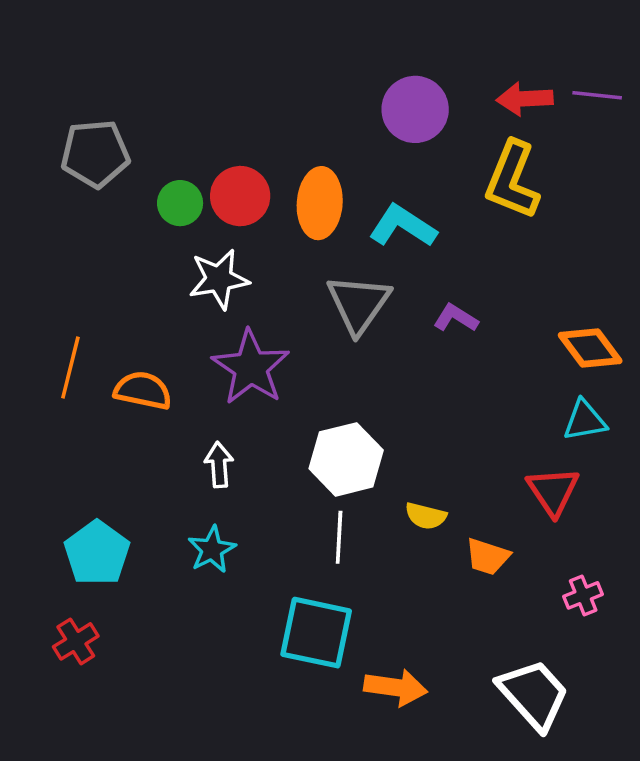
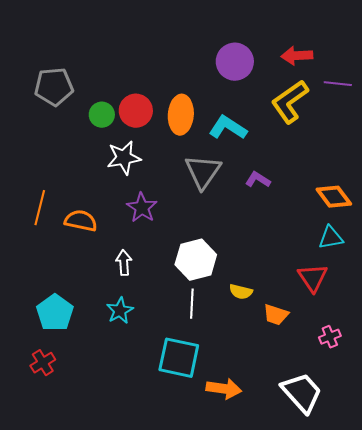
purple line: (597, 95) -> (338, 84), moved
yellow L-shape: (512, 180) -> (290, 102), turned 33
purple star: (251, 367) -> (142, 208), size x0.7

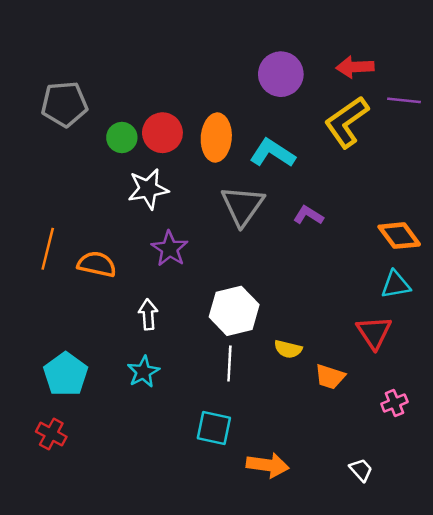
cyan square: (179, 358) -> (214, 428), size x0.7
red cross: (43, 363) -> (51, 434), turned -30
white trapezoid: (302, 393) -> (361, 470), size x0.5

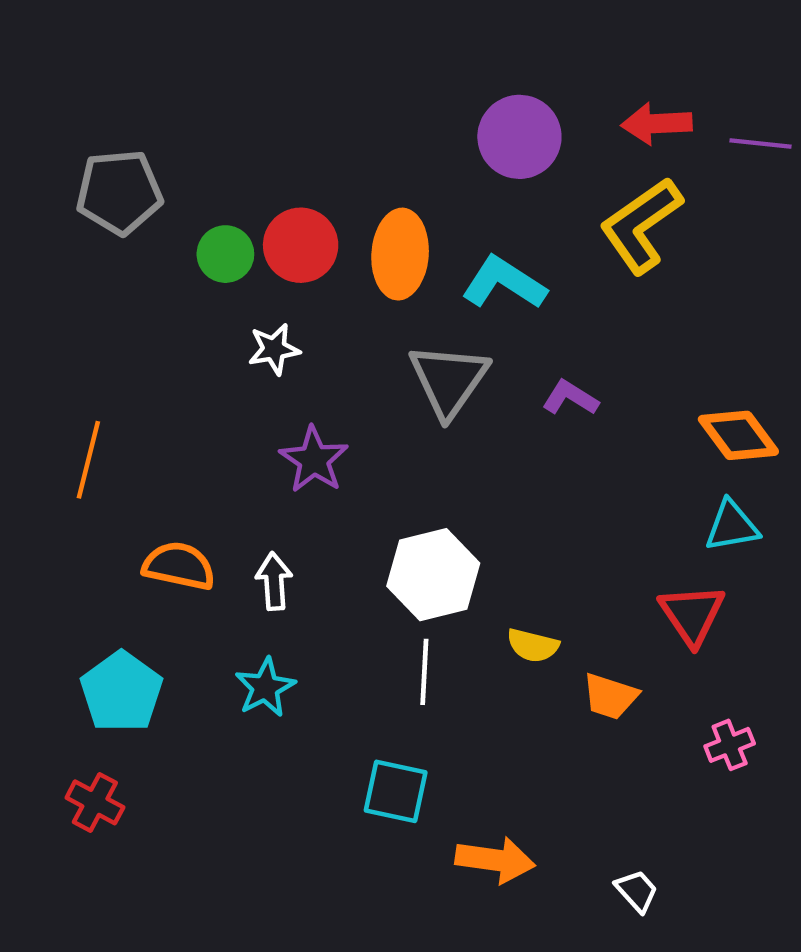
purple line: (404, 100) -> (761, 144), moved
white star: (148, 189) -> (274, 349), size x0.7
orange semicircle: (97, 264) -> (179, 566), moved
white trapezoid: (361, 470) -> (637, 891), moved

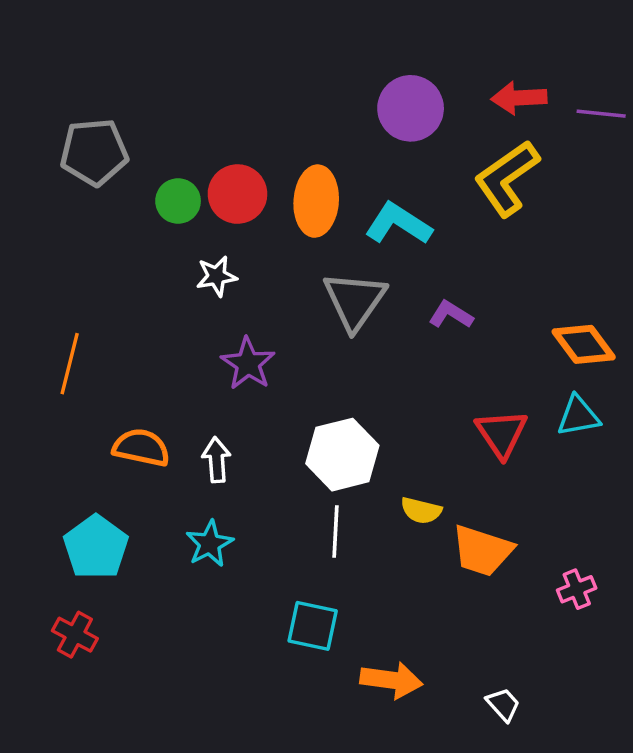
red triangle: (692, 614) -> (501, 434), moved
orange trapezoid: (610, 696) -> (482, 551), size x1.4

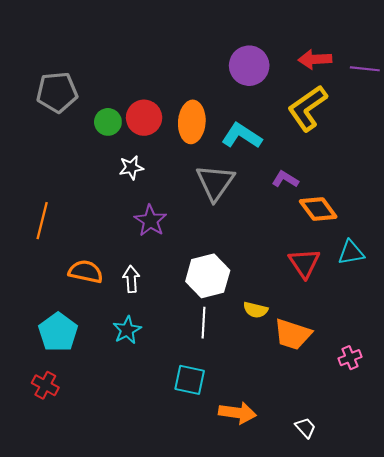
purple L-shape: (451, 315) -> (285, 179), moved
orange diamond: (584, 344) -> (318, 209), moved

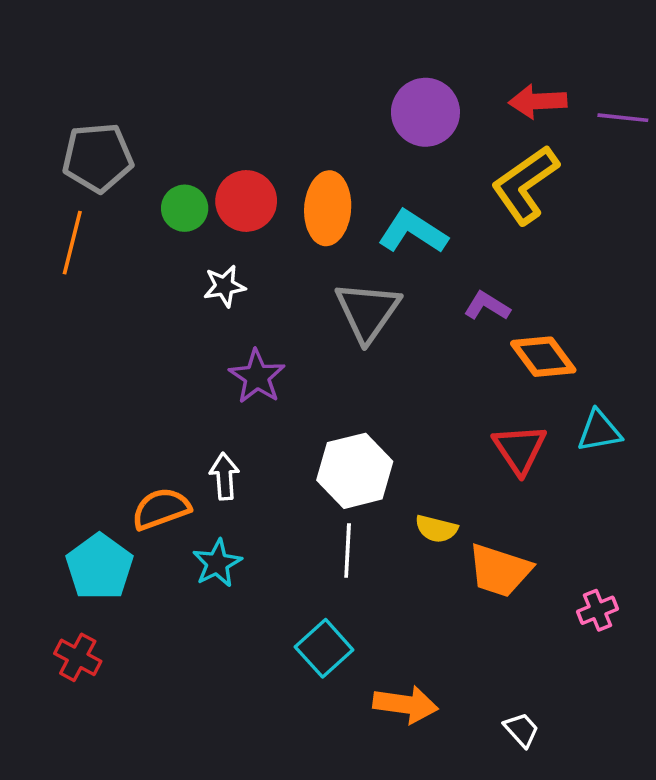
orange line: (42, 221) -> (72, 243), moved
orange semicircle: (86, 272) -> (161, 509), moved, turned -32
cyan square: (190, 380) -> (324, 648), turned 36

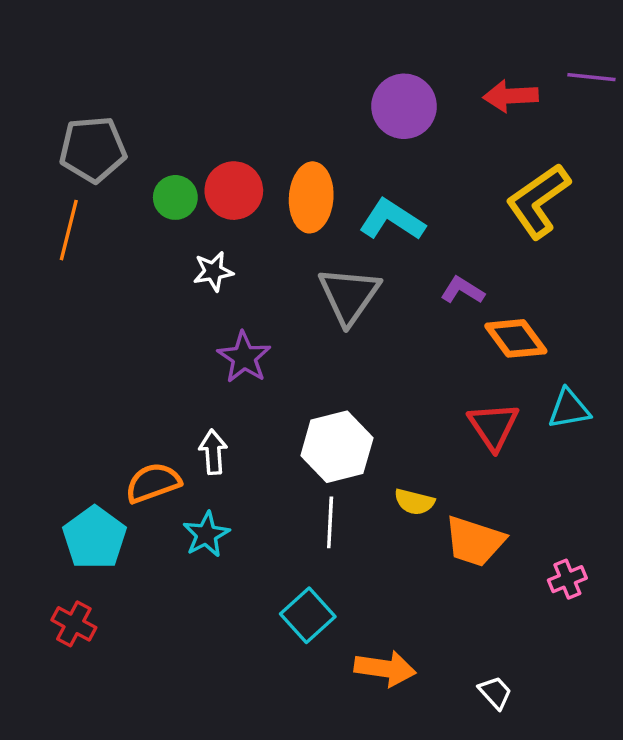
purple line: (623, 118) -> (591, 77), moved
yellow L-shape: (525, 185) -> (538, 201), moved

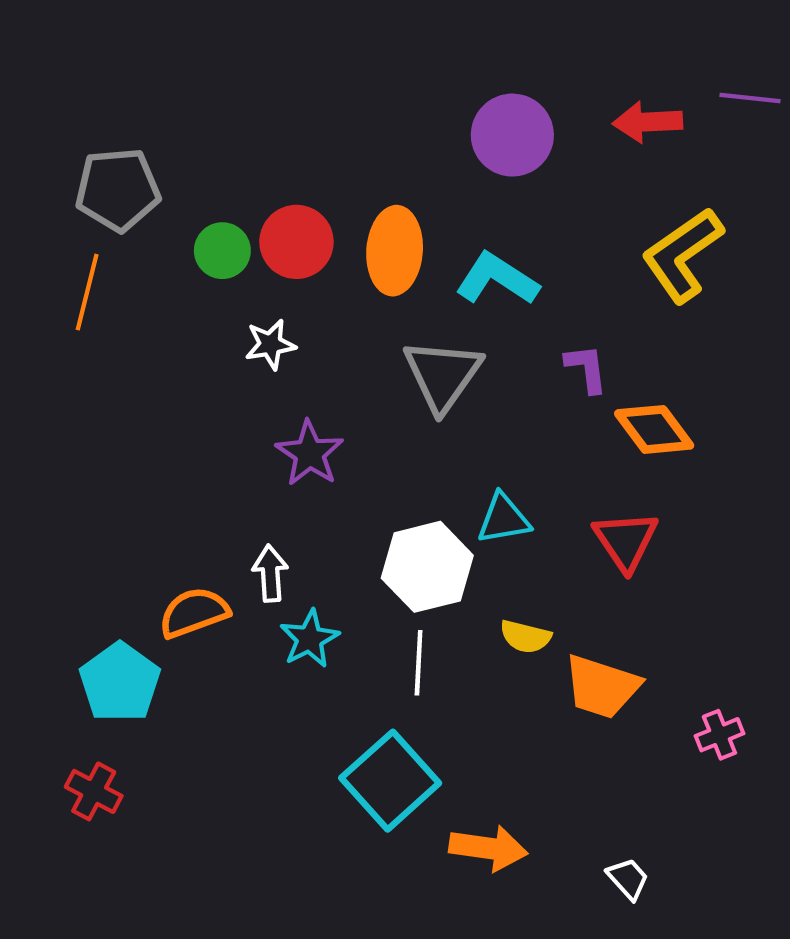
purple L-shape: (462, 290) -> (586, 368), turned 51
cyan triangle: (569, 409) -> (504, 519), moved
cyan star: (206, 534) -> (310, 639), moved
cyan square: (308, 615) -> (390, 781), size x1.4

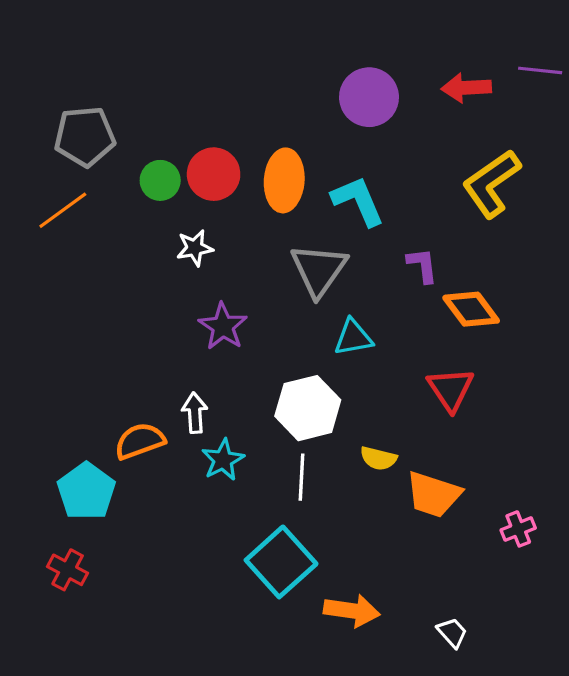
cyan L-shape: (497, 279) -> (358, 201), turned 34
orange line: (87, 292) -> (63, 210), turned 40
cyan triangle: (504, 519) -> (353, 337), moved

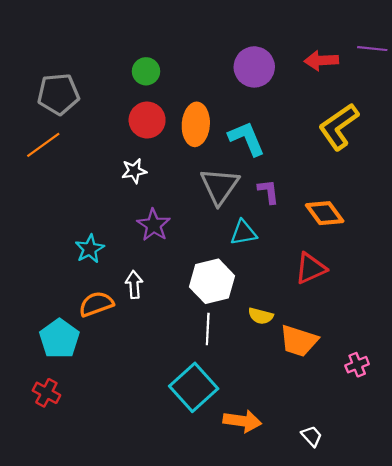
green circle: (160, 180) -> (146, 71), moved
purple L-shape: (422, 265) -> (268, 191), moved
red triangle: (451, 389) -> (311, 268), turned 40
cyan star: (223, 460) -> (90, 249), moved

